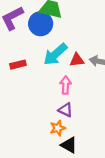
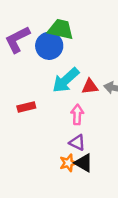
red rectangle: (18, 65) -> (26, 107), moved
black triangle: (69, 145) -> (84, 163), moved

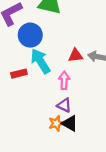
blue circle: (49, 46) -> (30, 35), moved
cyan arrow: (66, 80) -> (40, 61), moved, turned 100

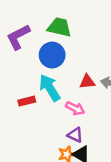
blue circle: (30, 35) -> (52, 55), moved
pink arrow: (64, 80) -> (75, 108), turned 114

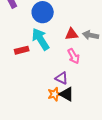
pink arrow: (75, 108) -> (74, 56), moved, turned 35

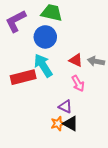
red triangle: (72, 34) -> (76, 60), turned 32
red rectangle: (22, 50) -> (23, 77), size x1.6

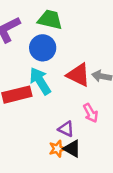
red triangle: (76, 60) -> (78, 75), size x1.5
pink arrow: (78, 83) -> (91, 113), moved

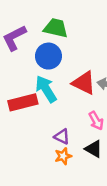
purple triangle: (66, 129) -> (62, 137), moved
black triangle: (72, 149) -> (94, 149), moved

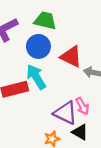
red triangle: (84, 83) -> (71, 57), moved
purple triangle: (62, 137) -> (65, 113), moved, size x1.6

